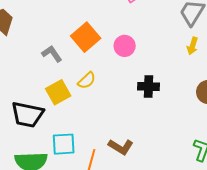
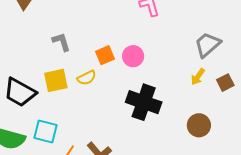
orange square: (86, 37) -> (105, 55), moved, size x0.7
black cross: (148, 87) -> (144, 102), size x1.6

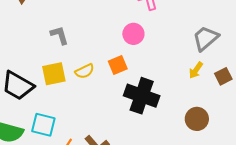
orange square: (105, 55) -> (118, 65), moved
pink circle: (133, 56) -> (133, 34), moved

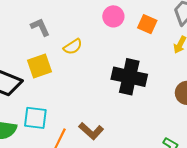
orange square: (118, 65) -> (147, 24), moved, turned -36
yellow semicircle: (85, 71) -> (73, 47), moved

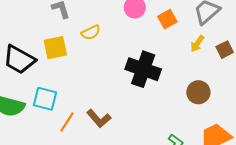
orange square: (147, 24) -> (167, 19), turned 30

